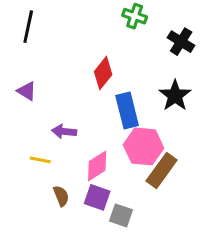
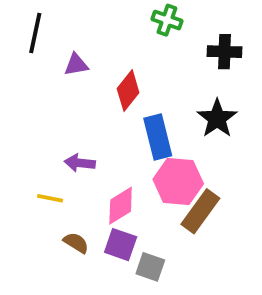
black cross: (181, 42) -> (225, 52), turned -30
purple triangle: (27, 91) -> (76, 65), moved, turned -42
brown semicircle: (61, 196) -> (76, 243), turned -36

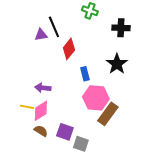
black line: (35, 33) -> (54, 27), moved, turned -35
blue rectangle: (158, 137) -> (85, 74), size x0.6
pink diamond: (121, 206) -> (41, 111), moved

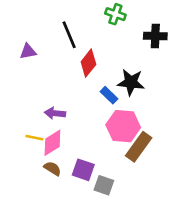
purple triangle: (41, 35) -> (28, 51), moved
black star: (117, 64) -> (131, 82), moved, turned -30
blue rectangle: (85, 74) -> (109, 95), turned -32

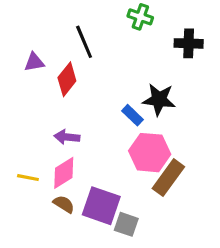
red diamond: (88, 63) -> (67, 79), moved
yellow line: (34, 138) -> (28, 178), moved
purple square: (83, 170) -> (101, 206), size x1.4

